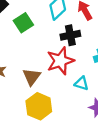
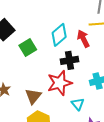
cyan triangle: (81, 83) -> (78, 104), turned 32

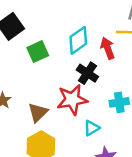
black cross: (69, 60) -> (87, 73), turned 36
cyan triangle: (78, 104) -> (92, 128), turned 32

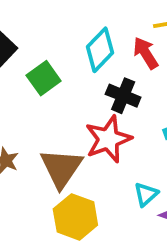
brown triangle: (38, 112) -> (61, 168), size x1.4
cyan triangle: (92, 128) -> (146, 194), moved

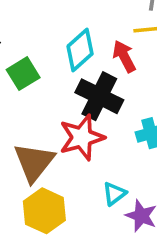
black cross: (123, 96) -> (99, 96), size x1.4

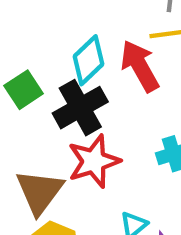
red arrow: (124, 56) -> (140, 66), size x1.4
black cross: (99, 96) -> (80, 108), moved, turned 36

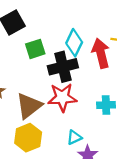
cyan diamond: (88, 60) -> (74, 43), turned -36

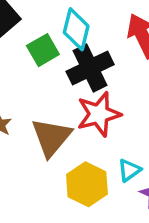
cyan diamond: (74, 43) -> (76, 29), moved
yellow hexagon: (28, 138) -> (87, 184), moved

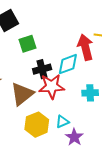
cyan diamond: (76, 29) -> (68, 64), moved, turned 45
black cross: (90, 68) -> (42, 69), moved, size x0.7

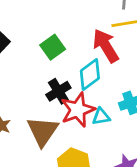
green square: (28, 44) -> (53, 47), moved
cyan triangle: (62, 122) -> (101, 117), moved, turned 32

